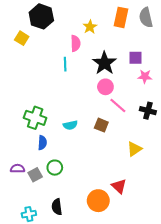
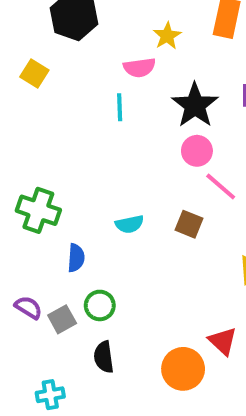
yellow square: (22, 38) -> (34, 74), moved
pink semicircle: (75, 43) -> (139, 68), turned 84
green cross: (35, 118) -> (38, 210), moved
purple semicircle: (18, 169) -> (28, 307), turned 32
black semicircle: (57, 207) -> (104, 357), moved

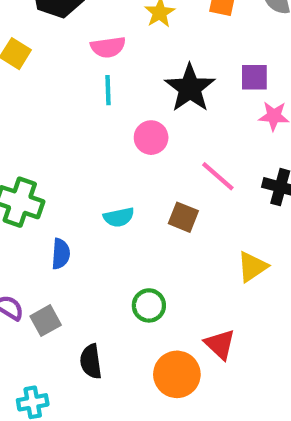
pink semicircle: (139, 68) -> (108, 47), moved
pink circle: (197, 151) -> (151, 138), moved
green circle: (100, 305) -> (149, 305), moved

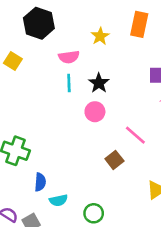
black star: (190, 88) -> (99, 83), moved, size x0.7
cyan semicircle: (119, 217) -> (58, 200), moved
brown square: (183, 217) -> (114, 160), turned 30

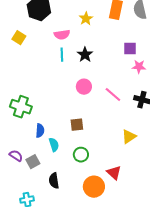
pink circle: (95, 112) -> (84, 87), moved
brown square: (114, 160) -> (77, 125), moved, turned 32
cyan semicircle: (58, 200) -> (54, 145), turned -96

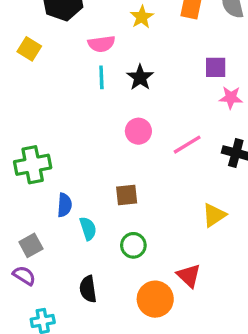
pink line: (113, 95) -> (187, 145), turned -72
green cross: (21, 107) -> (33, 165), turned -30
purple semicircle: (16, 156) -> (24, 276), moved
gray square: (33, 162) -> (31, 245), moved

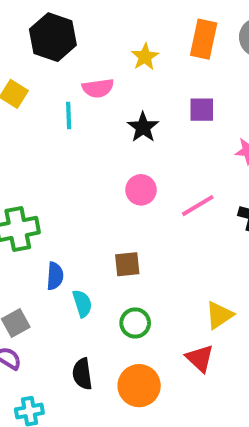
purple square: (216, 67) -> (202, 110), moved
cyan line: (101, 77) -> (69, 115), moved
yellow triangle: (214, 215) -> (219, 315), moved
orange circle: (155, 299) -> (139, 386), moved

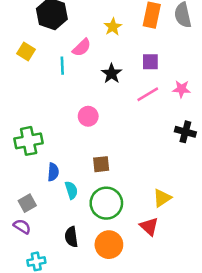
pink semicircle: (98, 88) -> (82, 48), turned -36
pink circle: (141, 190) -> (88, 116), moved
pink line: (198, 206) -> (148, 94), moved
green circle: (135, 323) -> (106, 203), size x1.6

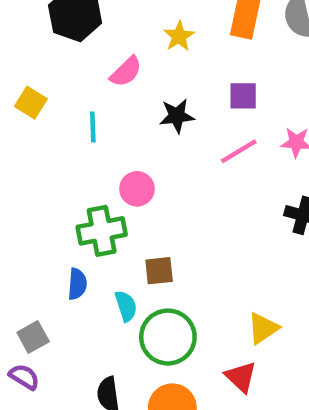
yellow square: (26, 51) -> (31, 103), moved
cyan line: (62, 66) -> (93, 127), moved
black star: (112, 73) -> (177, 116), turned 30
green cross: (29, 141) -> (102, 231), moved
cyan semicircle: (71, 190) -> (126, 306), moved

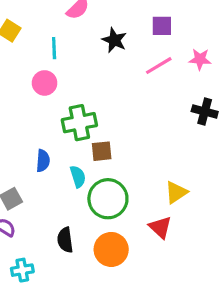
black star: (177, 116) -> (114, 40), turned 30
pink circle: (137, 189) -> (45, 83), moved
green cross: (102, 231) -> (79, 123), moved

